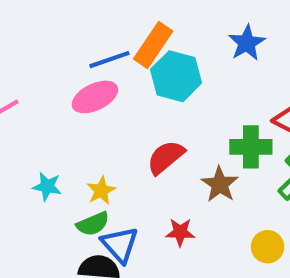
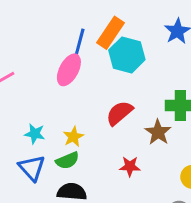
blue line: (109, 60) -> (79, 43), turned -56
pink ellipse: (95, 97) -> (69, 70), turned -36
blue triangle: (120, 245) -> (32, 168), moved

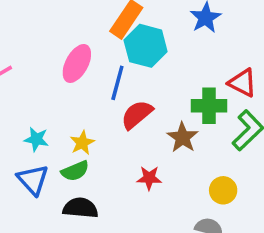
blue line: (79, 43) -> (117, 83), moved

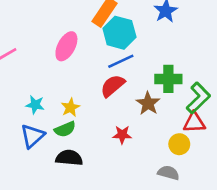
blue line: (117, 83) -> (121, 61), moved, turned 50
red triangle: (242, 83) -> (194, 122), moved, turned -30
blue triangle: (33, 180) -> (32, 136), turned 30

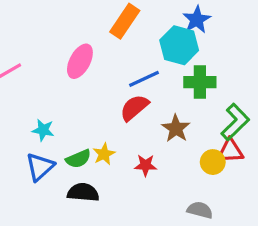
cyan hexagon: (119, 33) -> (179, 45), moved
green cross: (168, 79) -> (200, 82), moved
yellow star: (70, 107) -> (104, 154), moved
yellow circle: (179, 144) -> (213, 162), moved

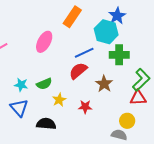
green semicircle: (78, 159) -> (44, 84), moved
yellow circle: (213, 162) -> (127, 121), moved
blue triangle: (40, 167) -> (19, 108), turned -30

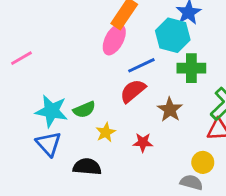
pink ellipse: (44, 42) -> (114, 40), moved
cyan star: (21, 85) -> (51, 111), size x1.6

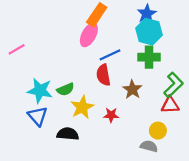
cyan hexagon: (173, 35) -> (149, 32), moved
red semicircle: (133, 91) -> (103, 75), turned -60
yellow star: (106, 132) -> (82, 107), size x1.5

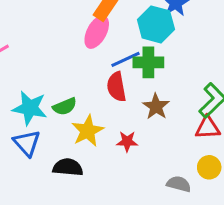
cyan hexagon: (149, 32) -> (156, 24), moved
green cross: (149, 57) -> (148, 62), moved
yellow circle: (158, 131) -> (209, 167), moved

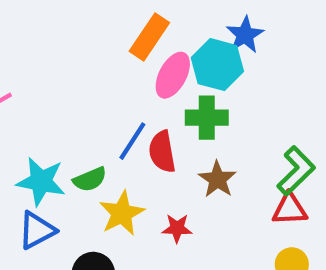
pink ellipse: (97, 32) -> (173, 75), moved
blue line: (126, 59) -> (132, 141), moved, turned -32
blue triangle: (27, 143) -> (37, 230), turned 44

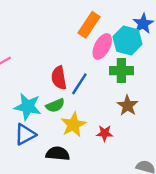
red semicircle: (162, 152) -> (59, 78), moved

